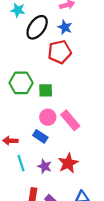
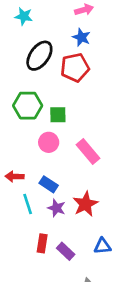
black ellipse: (37, 27) -> (39, 56), moved
pink circle: (48, 117) -> (49, 142), moved
blue rectangle: (40, 136) -> (49, 184), moved

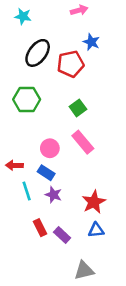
blue star: (81, 37) -> (91, 42), moved
green square: (58, 115) -> (78, 108), moved, turned -35
pink circle: (49, 142) -> (50, 148), moved
red star: (85, 204) -> (94, 202), moved
red rectangle: (42, 243) -> (40, 228), turned -35

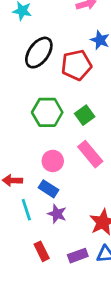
green hexagon: (27, 99) -> (47, 112), moved
purple rectangle: (62, 235) -> (78, 256), moved, turned -63

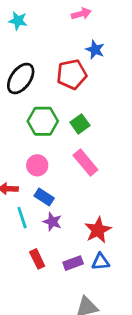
black ellipse: (39, 53) -> (21, 79), moved
pink circle: (53, 161) -> (37, 165), moved

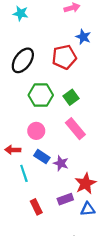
purple star: (52, 222) -> (61, 163), moved
purple rectangle: (73, 263) -> (65, 199), moved

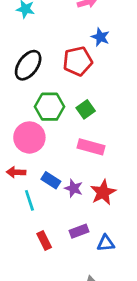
pink rectangle: (75, 129) -> (91, 147), turned -35
pink circle: (36, 131) -> (29, 137), moved, size x1.5
red star: (85, 183) -> (103, 192), moved

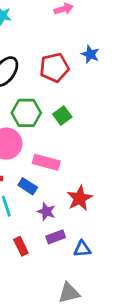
blue star: (100, 37) -> (90, 54), moved
pink rectangle: (91, 147) -> (46, 162), moved
purple star: (74, 188) -> (46, 212), moved

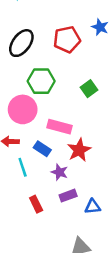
green square: (62, 116) -> (89, 89), moved
red star: (80, 198) -> (79, 150), moved

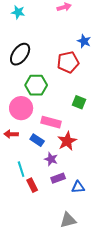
red pentagon: (67, 39) -> (68, 62), moved
green square: (89, 89) -> (79, 102), moved, turned -32
cyan line: (23, 167) -> (21, 169), moved

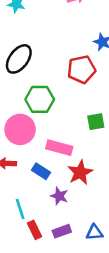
green square: (79, 102) -> (96, 122), turned -32
purple rectangle: (58, 178) -> (62, 231), moved

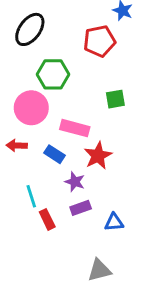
purple rectangle: (62, 231) -> (81, 208), moved

